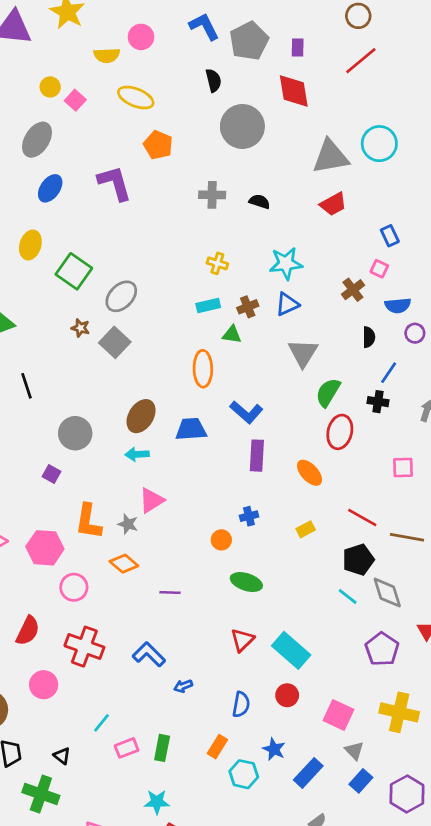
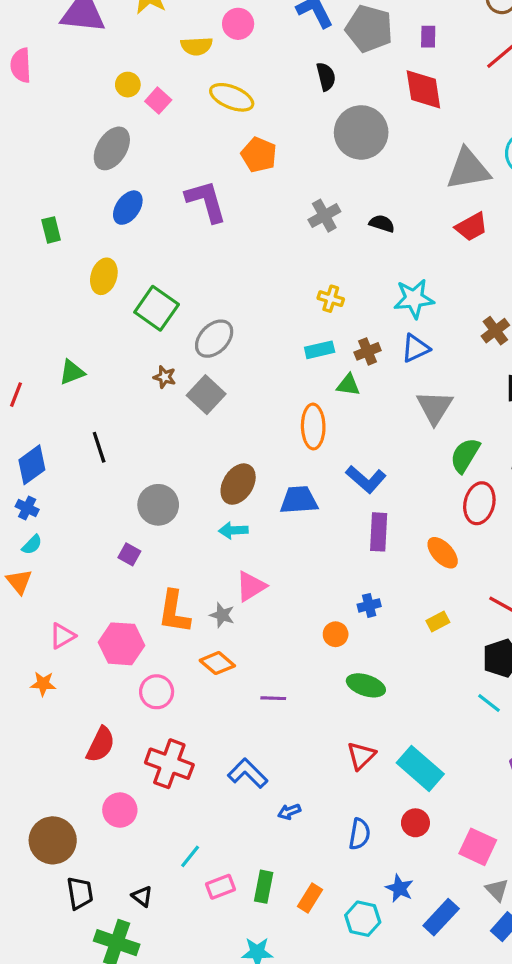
gray pentagon: (249, 41) -> (369, 29), turned -30
gray cross: (212, 195) -> (324, 216), turned -30
orange rectangle: (217, 747) -> (310, 898), moved

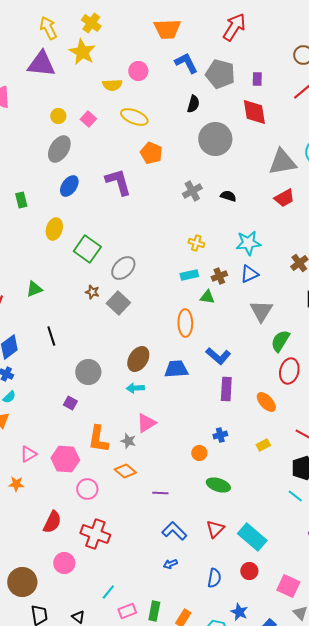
black semicircle: (326, 77) -> (193, 104), turned 30
yellow circle: (128, 85) -> (58, 116), moved
blue L-shape: (248, 773) -> (174, 531), moved

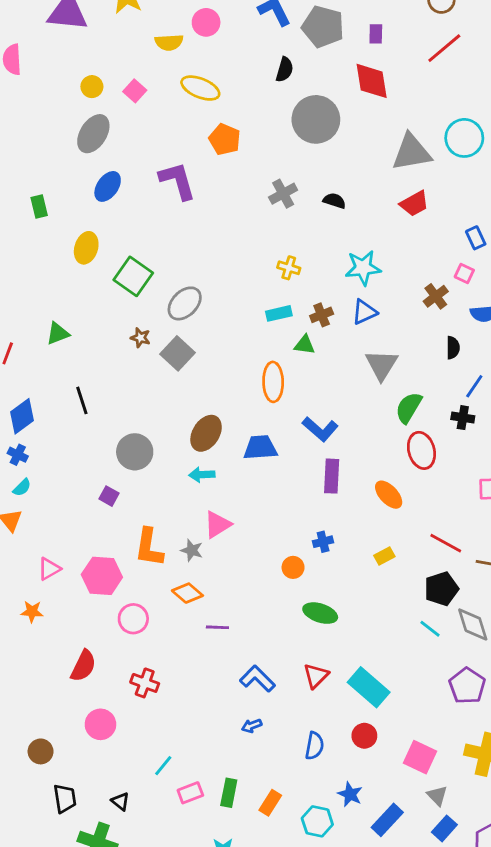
red ellipse: (289, 371) -> (421, 450), turned -30
purple line: (160, 493) -> (217, 627), moved
red cross: (95, 534) -> (145, 683), size x0.7
brown circle: (22, 582) -> (41, 751), size x0.6

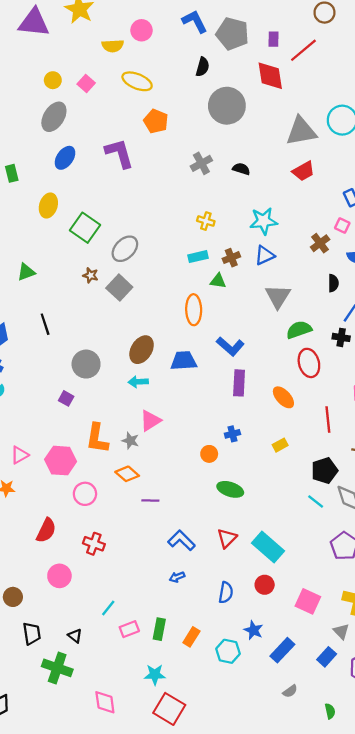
red line: (444, 48) -> (303, 50), moved
green semicircle: (409, 408) -> (299, 330), turned 40
red line: (446, 543) -> (328, 420), moved, turned 55
gray triangle: (437, 796) -> (341, 631), moved

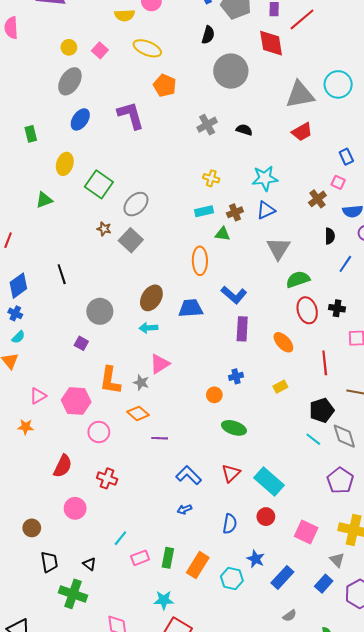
green triangle: (26, 272) -> (44, 200), moved
black cross: (341, 337) -> (337, 308), moved
orange rectangle: (191, 637) -> (198, 565), size x1.4

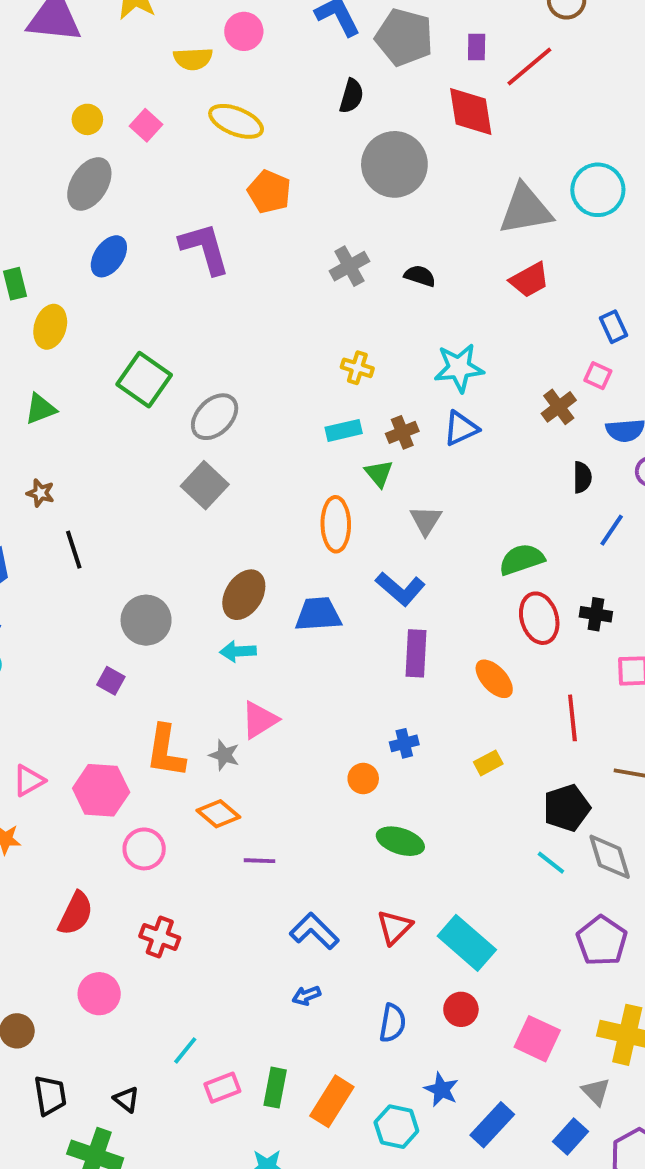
yellow ellipse: (65, 164) -> (50, 327), moved
brown star: (104, 229) -> (40, 493), moved
green triangle: (223, 234) -> (379, 473), turned 42
gray triangle: (278, 248) -> (426, 520), moved, size x0.7

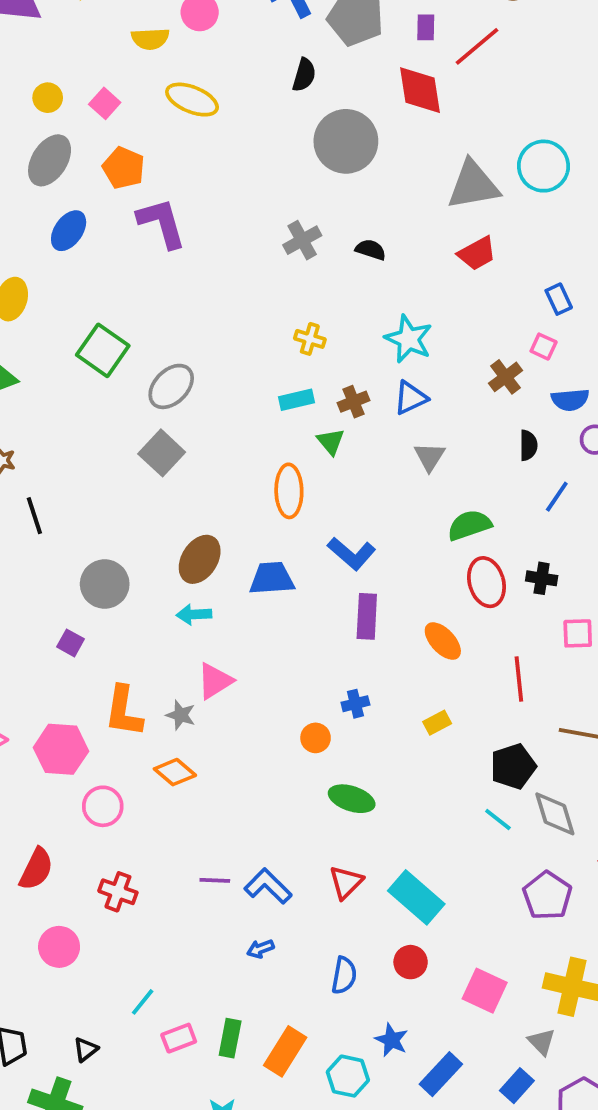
orange pentagon: (269, 192) -> (124, 168), moved
cyan star: (459, 368) -> (409, 339), turned 30
gray triangle: (426, 520) -> (430, 457), moved
purple line: (260, 861) -> (215, 880), moved
black triangle: (126, 1099) -> (86, 1049), turned 44

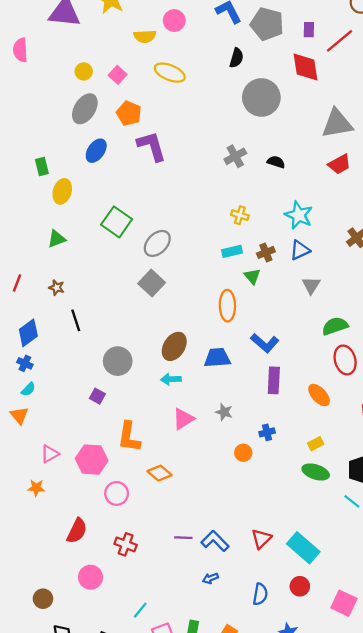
gray star: (181, 715) -> (224, 412), moved
green ellipse: (352, 799) -> (316, 472), moved

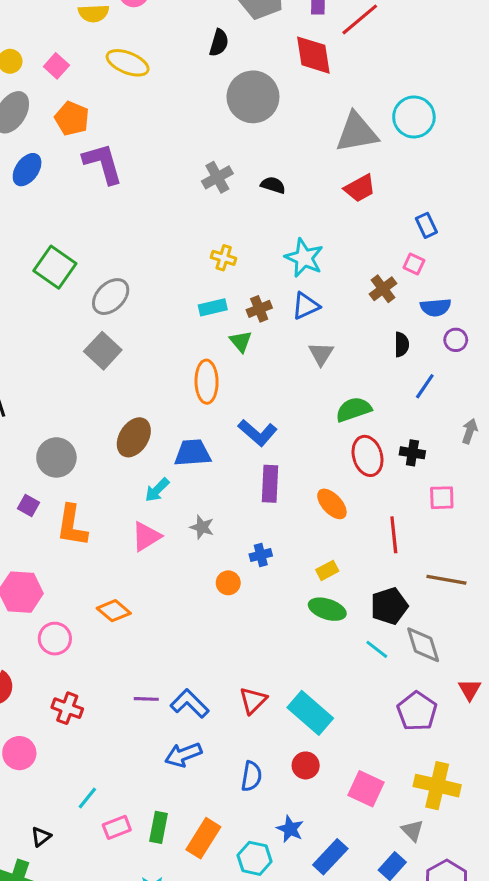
cyan arrow: (171, 379) -> (157, 490), moved, turned -42
orange L-shape: (129, 437) -> (72, 526), moved
blue arrow: (210, 578) -> (183, 755), size x1.6

